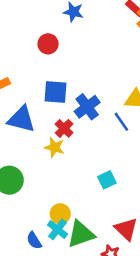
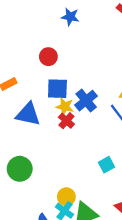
red circle: (48, 44) -> (48, 57), moved
yellow star: (54, 147) -> (65, 107), moved

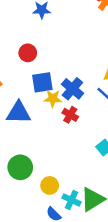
red cross: (66, 121) -> (70, 115), moved
yellow circle: (66, 197) -> (50, 185), moved

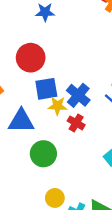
red circle: (28, 53) -> (31, 58), size x1.5
green circle: (20, 167) -> (43, 154), moved

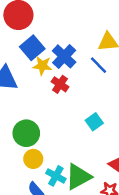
blue square: (46, 89) -> (32, 48), turned -35
green circle: (43, 154) -> (26, 133), moved

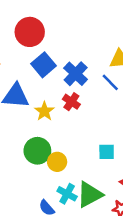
yellow star: (42, 66) -> (44, 111), moved, turned 30
cyan square: (94, 122) -> (107, 152), moved, turned 35
yellow circle: (33, 159) -> (57, 162), moved

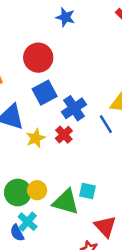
green circle: (37, 151) -> (18, 193), moved
cyan cross: (67, 194) -> (28, 222), moved
green triangle: (90, 195) -> (66, 202), moved, turned 32

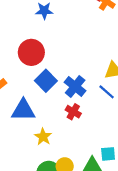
yellow star: (36, 138) -> (43, 137), moved

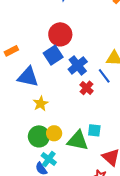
red circle: (31, 52) -> (60, 34), moved
red cross: (73, 112) -> (87, 88), moved

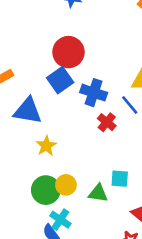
blue cross: (78, 65) -> (94, 93), turned -30
green triangle: (78, 141) -> (98, 193), size x0.7

